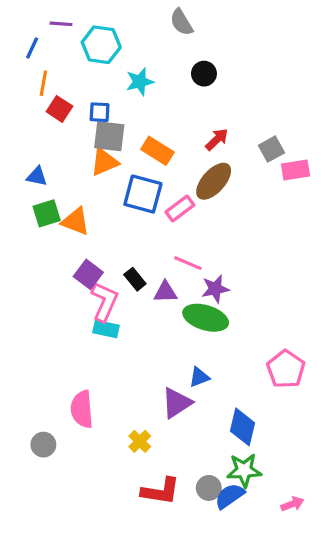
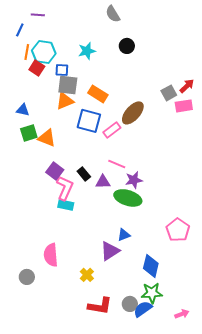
cyan hexagon: (101, 45) -> (44, 52), moved
red arrow: (217, 139) -> (187, 86), moved

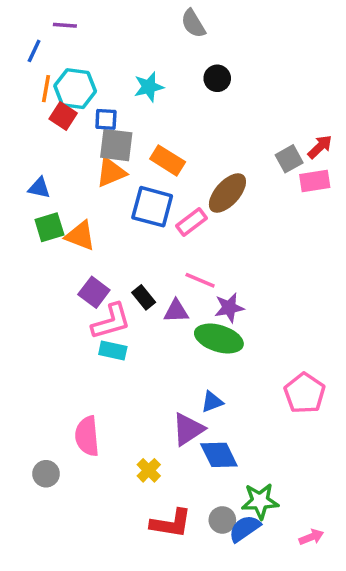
pink L-shape: (65, 188) -> (111, 321), turned 50
blue diamond: (151, 266) -> (219, 455), moved, turned -40

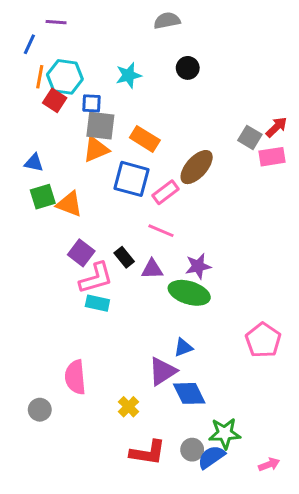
gray semicircle: (193, 24) -> (167, 21), turned 110
gray square: (289, 159) -> (250, 137), turned -30
pink line: (200, 280) -> (161, 231), moved

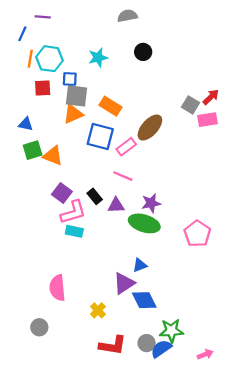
red square: (55, 100) -> (43, 88), moved, turned -36
pink pentagon: (263, 340) -> (197, 234), moved
gray circle: (40, 410) -> (39, 327), moved

